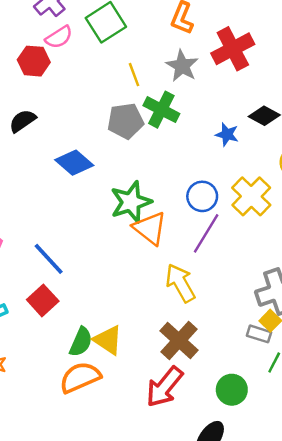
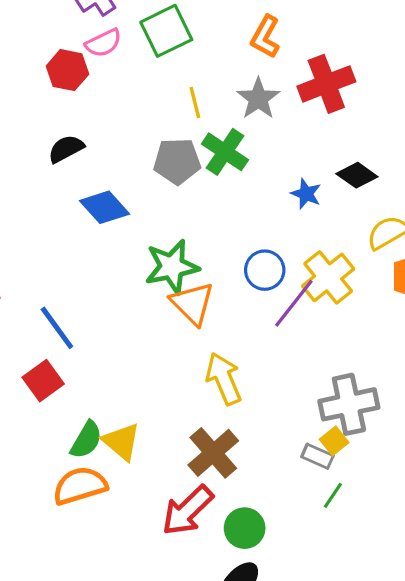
black semicircle: (23, 121) -> (66, 149), moved
purple line: (206, 233) -> (294, 303), moved
green circle: (232, 390) -> (245, 528), moved

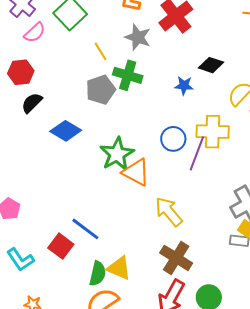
red hexagon: (67, 70) -> (21, 72), moved
yellow cross: (328, 277) -> (213, 132), turned -32
blue line: (57, 328) -> (85, 229), moved

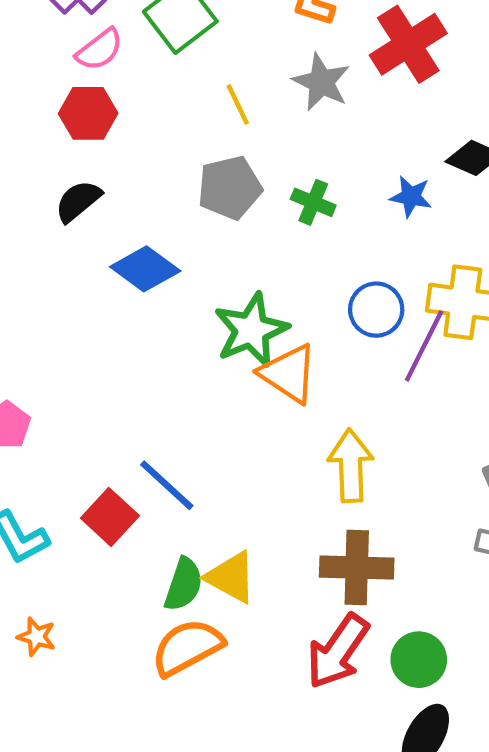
red hexagon: (21, 72) -> (88, 113), moved
green cross: (128, 75) -> (313, 202), moved, size x0.7
yellow arrow: (169, 212) -> (351, 466), turned 32
brown cross: (176, 258) -> (357, 568), turned -36

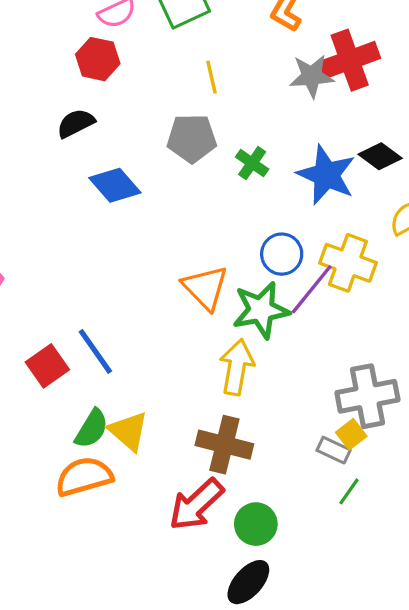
gray star: (321, 82) -> (312, 76), moved, turned 30
blue star: (411, 197) -> (326, 175), size x1.8
green star: (251, 330) -> (261, 310), moved

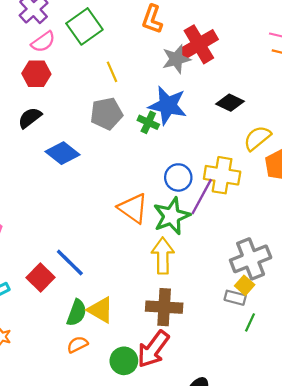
blue star: (326, 175) -> (168, 105), moved
orange semicircle: (84, 477) -> (77, 345), size x0.6
green circle: (256, 524) -> (124, 361), moved

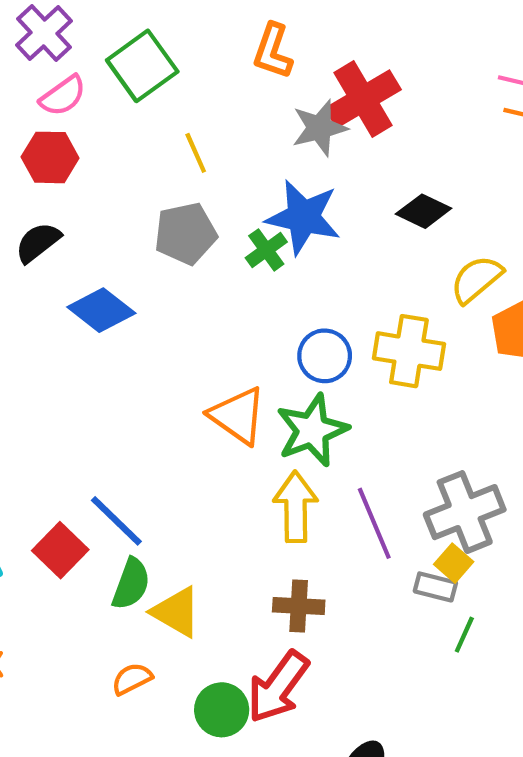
green cross: (148, 122) -> (266, 250), turned 30
purple line: (202, 197) -> (374, 523), moved, turned -51
brown cross: (164, 307) -> (299, 606), size x0.7
green semicircle: (77, 313) -> (131, 584), moved

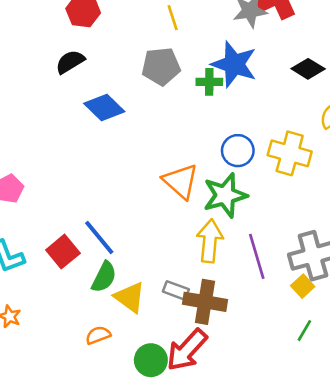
green cross: (266, 250) -> (209, 82), turned 30
gray rectangle: (435, 587) -> (176, 290), moved
brown cross: (299, 606) -> (205, 302), size x1.4

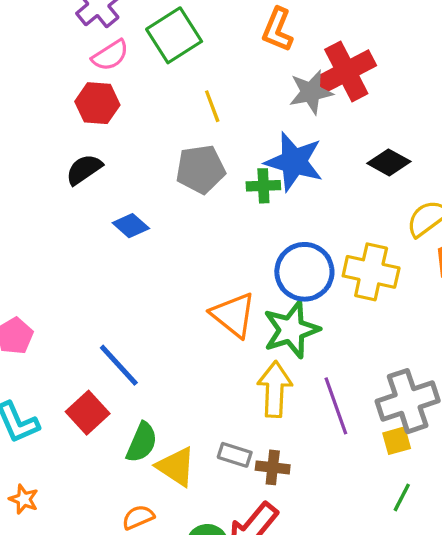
blue diamond: (104, 107) -> (131, 226), size x0.7
blue circle: (238, 151) -> (304, 272), size x1.4
blue line: (99, 237) -> (119, 365), moved
yellow square: (303, 286) -> (397, 441), turned 30
brown cross: (205, 302) -> (273, 467), size x0.6

